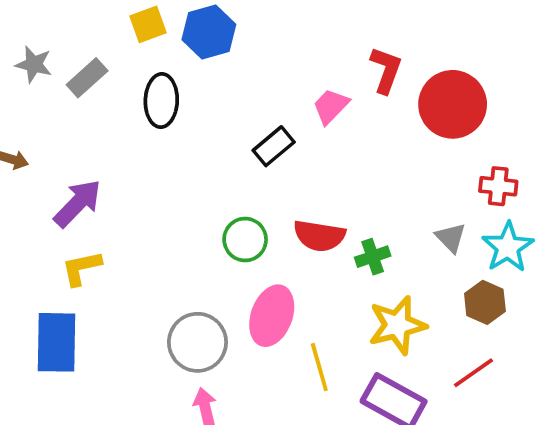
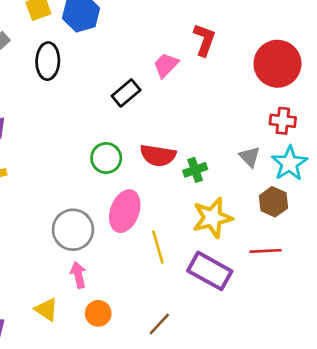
red circle: (453, 104) -> (277, 64), moved
red line: (474, 373) -> (266, 251), turned 32

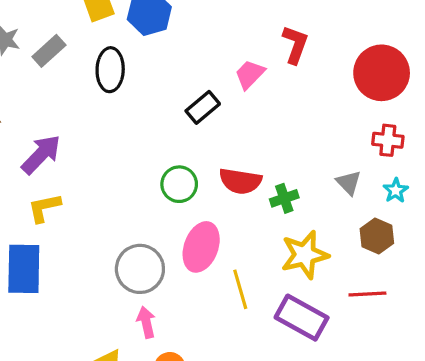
cyan star: (289, 163) -> (396, 190), size x0.6

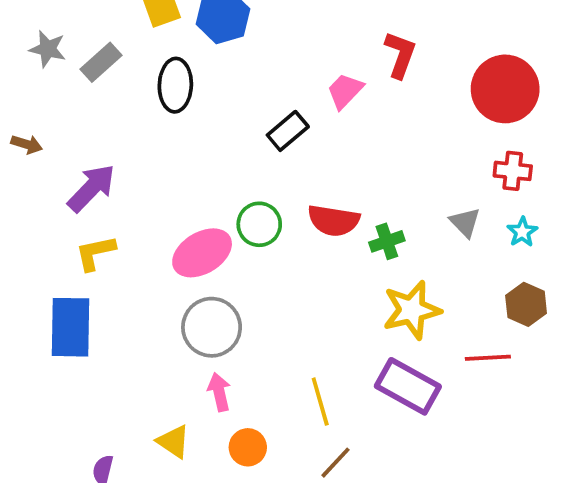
brown hexagon: (377, 236) -> (526, 304), moved
pink ellipse: (201, 247) -> (202, 253), moved, turned 39
yellow line: (240, 289) -> (320, 402), moved

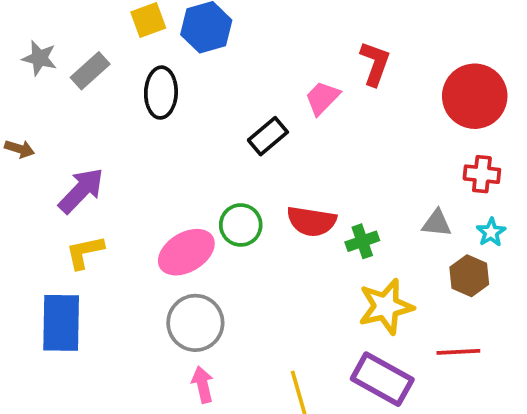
gray triangle: (465, 222) -> (437, 223), turned -40
brown hexagon: (526, 304) -> (469, 276), moved

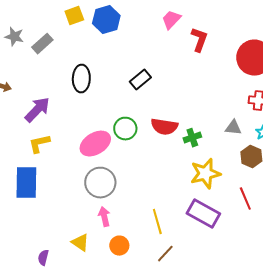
black ellipse: (161, 93) -> (81, 79), moved
pink trapezoid: (322, 98) -> (171, 20), moved
red line: (458, 352) -> (245, 199), turned 70

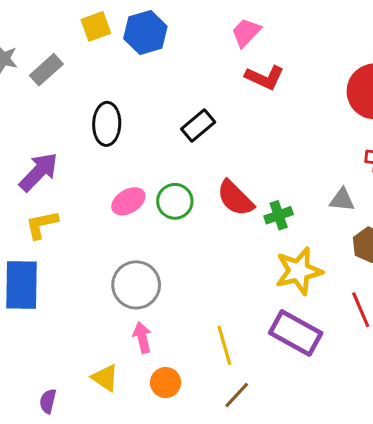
red L-shape: (199, 40) -> (265, 77), moved, turned 95
red semicircle: (164, 127) -> (235, 198), turned 36
pink ellipse: (95, 144) -> (128, 201), moved, size x0.7

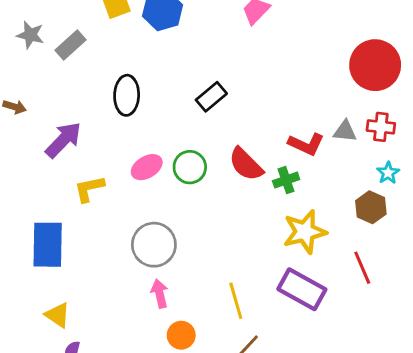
red L-shape: (265, 77) -> (306, 144), moved
gray triangle: (342, 200) -> (345, 131), moved
yellow L-shape: (42, 225) -> (89, 189), moved
yellow triangle: (105, 378) -> (58, 315), moved

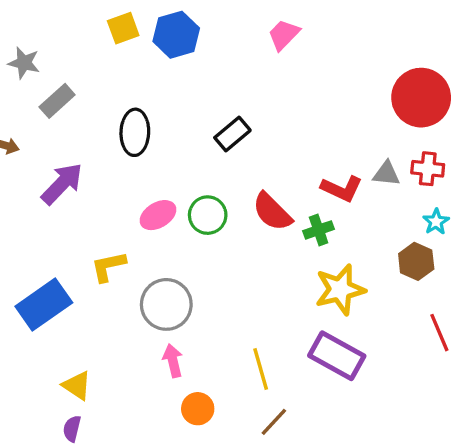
gray rectangle: (71, 45) -> (57, 101), moved
yellow L-shape: (89, 189) -> (108, 266), moved
blue rectangle: (48, 245) -> (44, 304), turned 54
red line: (362, 268) -> (439, 333), moved
yellow triangle: (58, 315) -> (77, 386), moved

